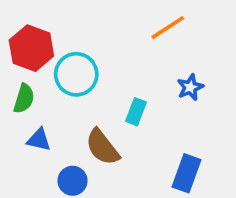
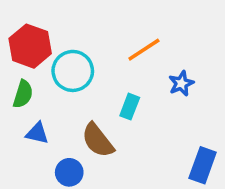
orange line: (168, 28) -> (144, 50), moved
blue rectangle: (186, 173) -> (203, 165), moved

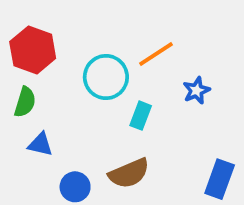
cyan circle: (73, 71) -> (106, 77), moved
brown semicircle: (98, 140) -> (129, 173), moved, turned -75

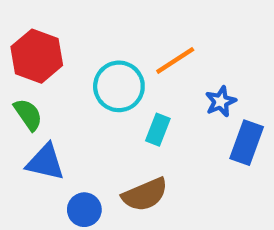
green semicircle: (25, 102) -> (28, 115), turned -52
blue triangle: (40, 144) -> (45, 162), size x1.4
blue rectangle: (220, 179) -> (247, 143), moved

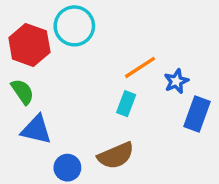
orange line: (175, 60) -> (140, 67), moved
cyan circle: (119, 86) -> (74, 26), moved

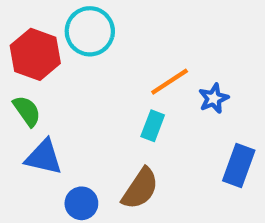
blue rectangle: (197, 114) -> (239, 166), moved
brown semicircle: (116, 156) -> (140, 189), turned -33

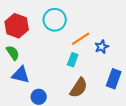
cyan circle: (90, 31) -> (55, 20), moved
brown semicircle: (140, 189) -> (79, 88), moved

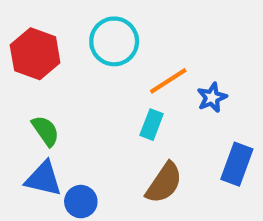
green semicircle: (13, 53) -> (45, 131), moved
blue triangle: (21, 75) -> (43, 179), moved

